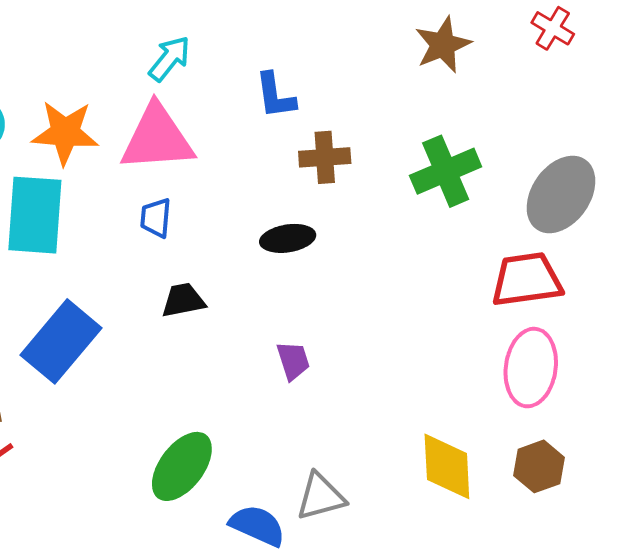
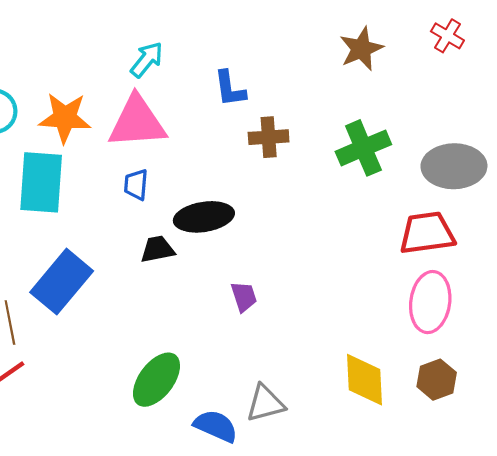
gray ellipse: (561, 194) -> (454, 166), turned 54
black ellipse: (288, 238) -> (204, 217), moved, size x1.4

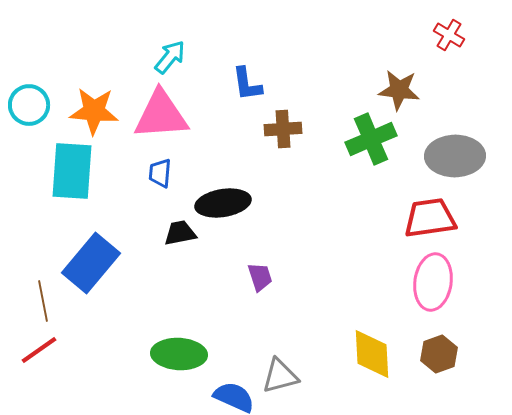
brown star: (361, 49) -> (399, 90), moved, turned 30
green ellipse: (156, 380) -> (179, 354), turned 56

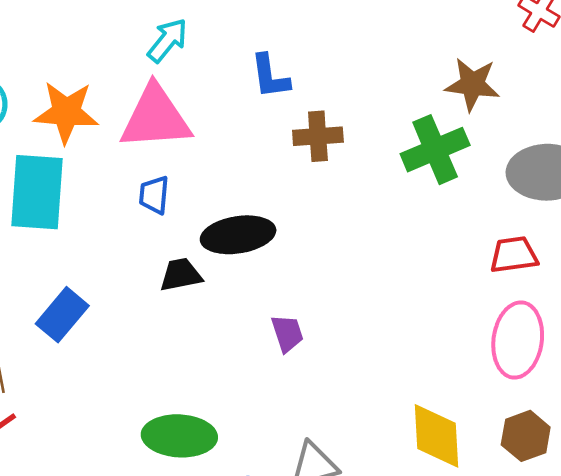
red trapezoid: (430, 218) -> (514, 255), size x0.7
blue rectangle: (91, 263) -> (62, 315), size x0.7

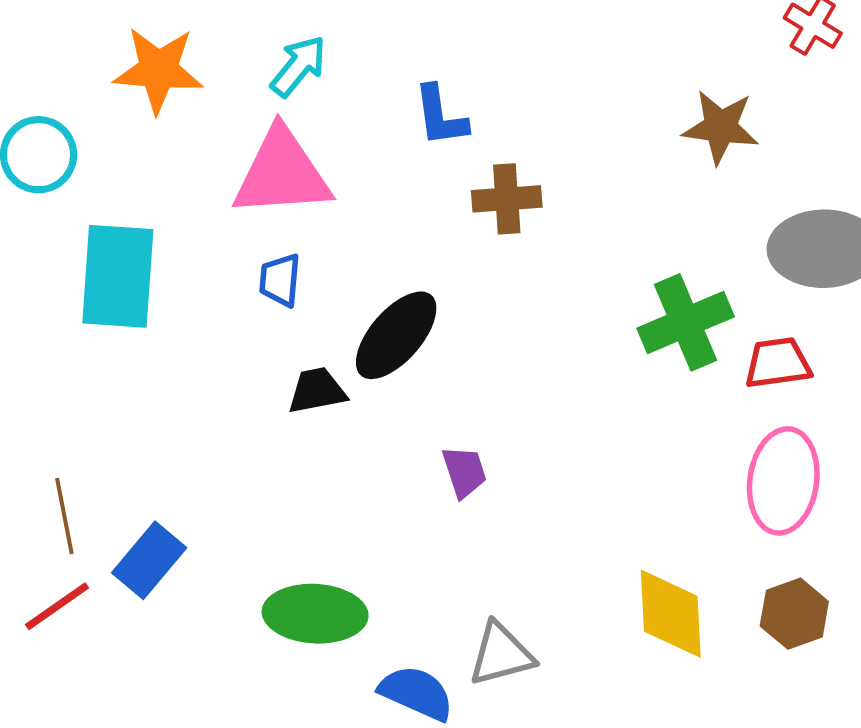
orange star: (66, 112) -> (158, 70), moved
green cross: (435, 150) -> (686, 322), moved
black ellipse: (238, 235) -> (396, 335), turned -40
blue rectangle: (62, 315) -> (149, 560), moved

